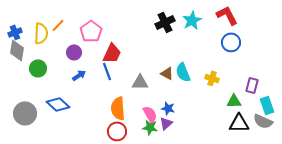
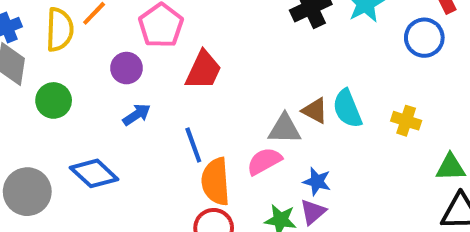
blue circle: (231, 42) -> (424, 38), moved
blue line: (107, 71) -> (193, 145), moved
gray triangle: (140, 82) -> (285, 129), moved
pink semicircle: (150, 114) -> (264, 161), moved, turned -90

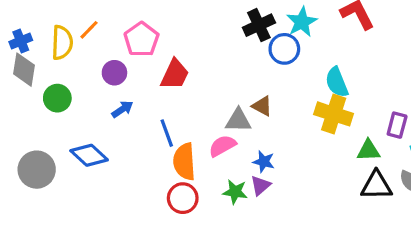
blue circle: (424, 38) -> (284, 49), moved
cyan semicircle: (347, 109) -> (337, 82), moved
yellow cross: (406, 121) -> (334, 114), size x1.6

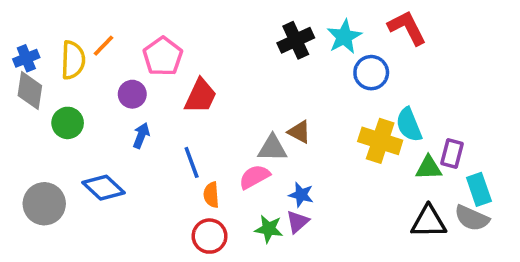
blue circle: (284, 49) -> (371, 73), moved
cyan semicircle: (337, 82) -> (409, 125), moved
blue arrow: (122, 109) -> (141, 135), turned -35
green triangle: (368, 151) -> (429, 168), moved
orange semicircle: (184, 162) -> (211, 195), size x0.6

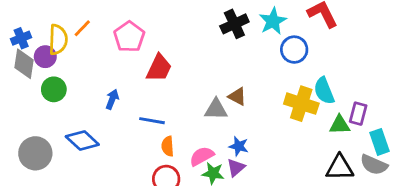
purple circle: (132, 94) -> (45, 57), moved
blue line: (192, 162) -> (152, 121), turned -60
pink semicircle: (254, 177) -> (202, 156), moved

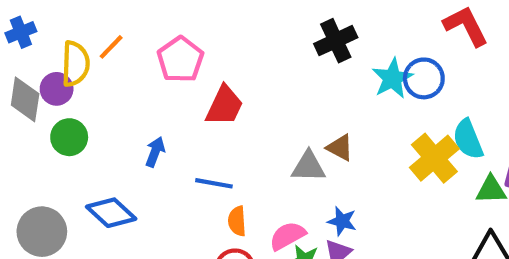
cyan star: (273, 21) -> (392, 78), moved
blue cross: (21, 38) -> (21, 32), moved
yellow cross: (301, 104) -> (434, 158), turned 32

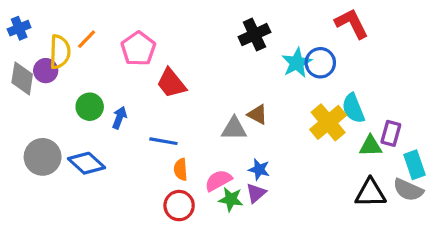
red trapezoid: (224, 106) -> (171, 83), turned 116
green circle: (69, 137) -> (90, 107), moved
gray circle: (42, 232) -> (43, 157), moved

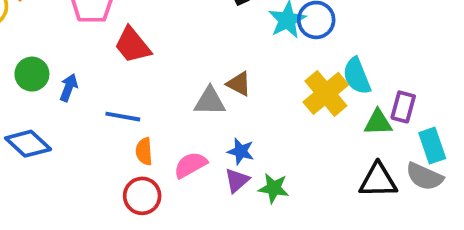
green star: (231, 199) -> (274, 188), moved

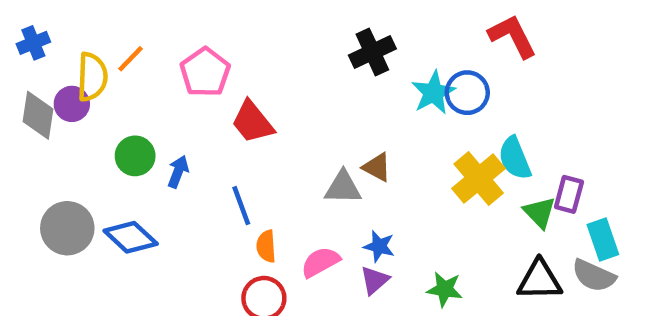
blue line: (123, 117) -> (241, 206), turned 60
green triangle: (378, 122) -> (540, 212), turned 48
green star: (274, 188) -> (445, 289), moved

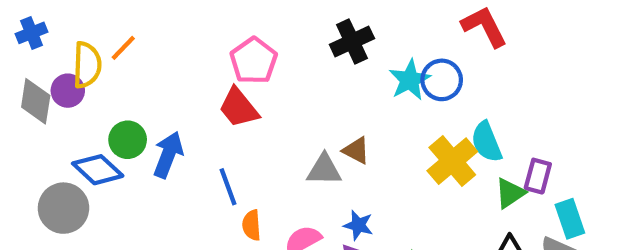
pink pentagon: (205, 72) -> (254, 61), moved
blue arrow: (178, 172) -> (168, 155), size x1.5
green triangle: (540, 212) -> (510, 193), turned 40
blue diamond: (131, 237) -> (98, 170), moved

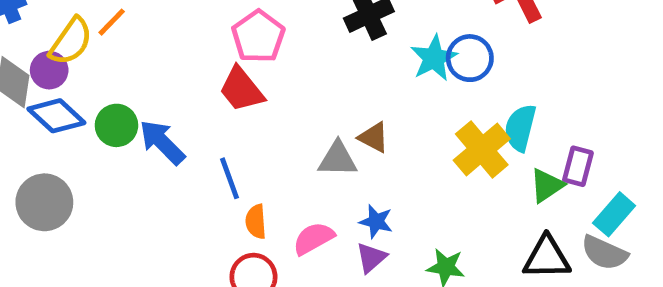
yellow semicircle: (87, 65) -> (71, 41), turned 33
cyan semicircle: (487, 142) -> (520, 128), turned 36
blue arrow: (168, 155) -> (162, 142), turned -66
blue diamond: (98, 170) -> (56, 116), moved
cyan rectangle: (570, 219) -> (614, 214), turned 60

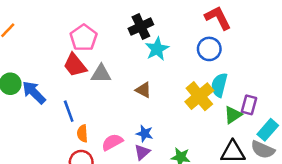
cyan star: (434, 58) -> (157, 49), moved
blue circle: (470, 58) -> (209, 49), moved
gray triangle: (338, 159) -> (101, 74), moved

